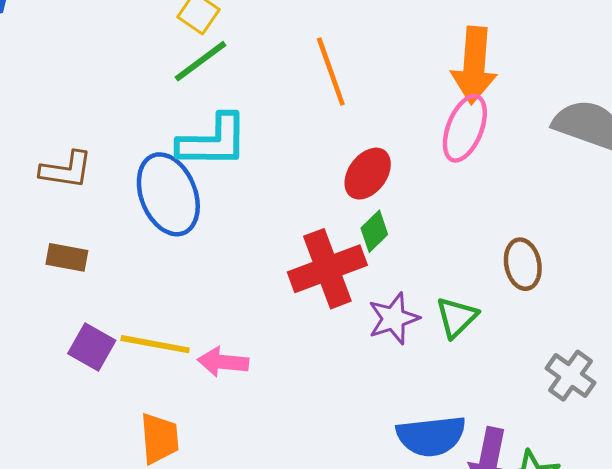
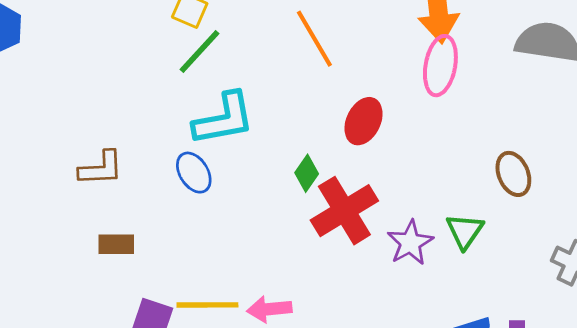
blue ellipse: (168, 194) -> (194, 173), size x0.6
green diamond: (374, 231) -> (307, 173), moved

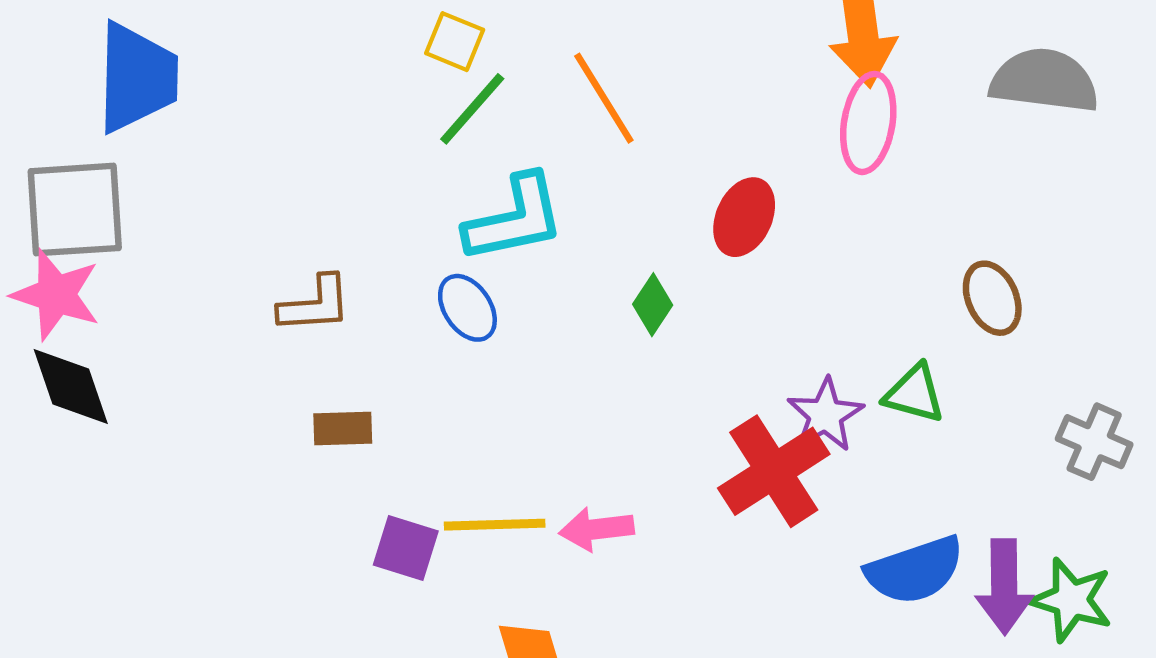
orange line: (314, 39) -> (604, 98), moved
red cross: (344, 211) -> (774, 471), moved
green triangle: (465, 231) -> (914, 394), turned -48

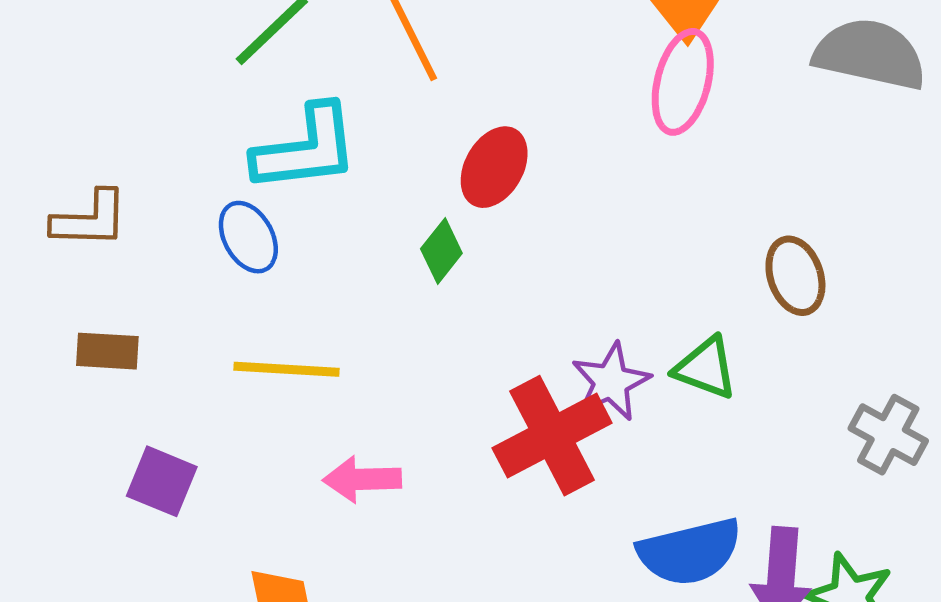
red ellipse: (744, 217) -> (494, 167), moved
yellow line: (495, 525) -> (287, 369), moved

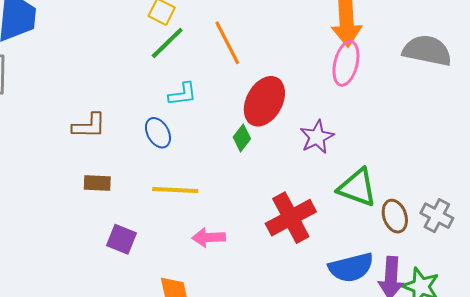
cyan L-shape: (306, 149) -> (183, 94), size x0.6
red ellipse: (494, 167) -> (264, 101), size x1.4
brown ellipse: (795, 276) -> (395, 216), moved
green triangle: (706, 368) -> (357, 188), size x1.4
purple star: (611, 382) -> (317, 137), moved

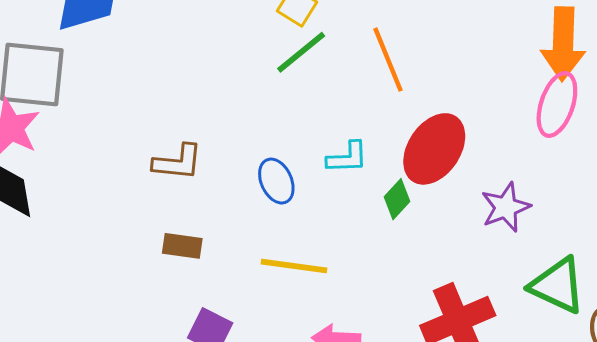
cyan L-shape: (183, 94) -> (347, 158), moved

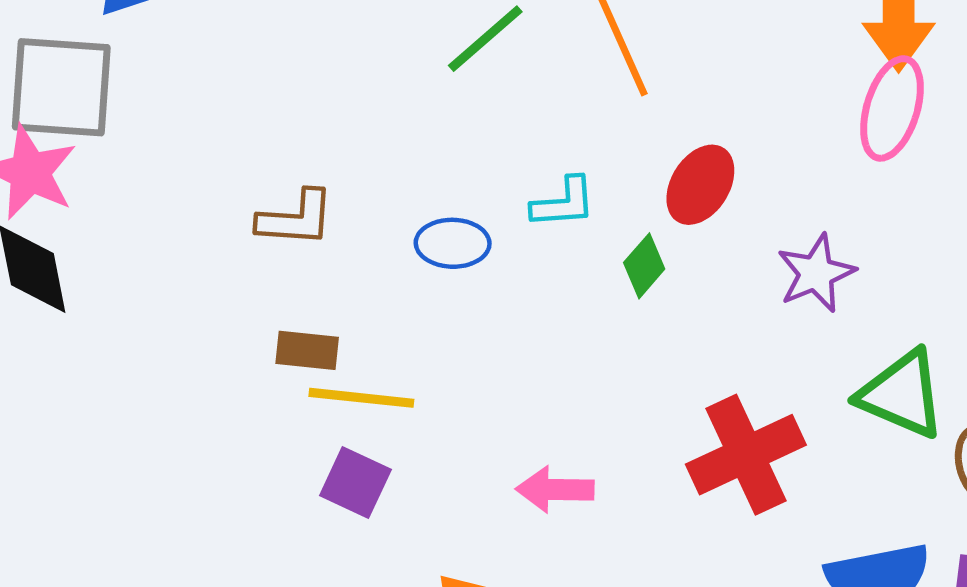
red ellipse: (434, 149) -> (700, 185), size x0.7
blue ellipse: (276, 181) -> (453, 243), turned -63
yellow line: (294, 266) -> (361, 398), moved

